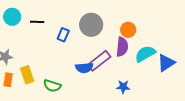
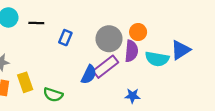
gray circle: (91, 25) -> (109, 39), moved
cyan semicircle: (145, 54) -> (157, 59), turned -140
blue triangle: (166, 63) -> (181, 50), moved
blue semicircle: (84, 68) -> (89, 75), turned -60

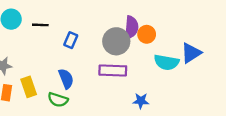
purple semicircle: (131, 51) -> (131, 27), moved
purple rectangle: (106, 67) -> (113, 70), turned 40
blue semicircle: (89, 75) -> (66, 79), moved, turned -48

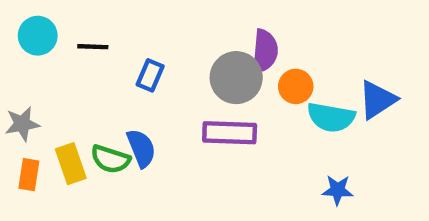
orange circle: (147, 34) -> (296, 86), moved
green semicircle: (58, 100) -> (110, 159), moved
blue star: (141, 101) -> (338, 190), moved

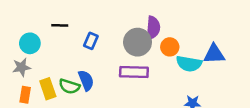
cyan circle: (38, 36) -> (30, 43), moved
blue triangle: (377, 100) -> (214, 54), turned 30

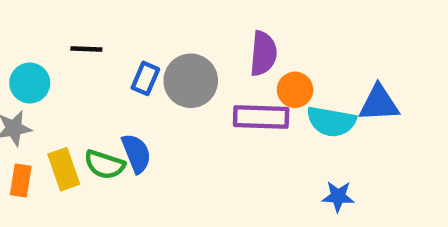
gray circle: (138, 42) -> (191, 81), moved
purple rectangle: (134, 72) -> (261, 117), moved

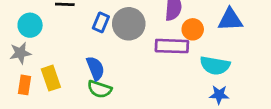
blue triangle: (379, 103) -> (230, 20), moved
cyan semicircle: (331, 122) -> (215, 65), moved
green semicircle: (105, 165) -> (100, 89), moved

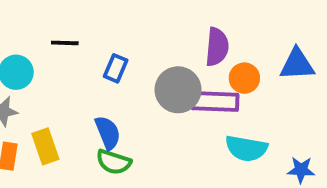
gray circle: (129, 24) -> (178, 90), moved
cyan semicircle: (215, 65) -> (246, 148), moved
blue star: (219, 95) -> (301, 170), moved

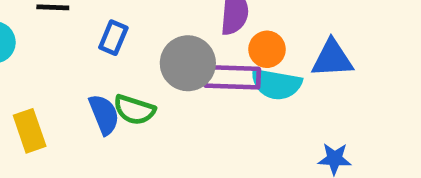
blue triangle: (297, 64) -> (332, 59), moved
cyan semicircle: (246, 148) -> (276, 84), moved
green semicircle: (114, 162) -> (134, 110), moved

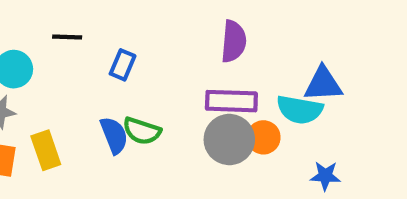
orange circle: (267, 49) -> (263, 137), moved
gray circle: (188, 63) -> (229, 140), moved
cyan semicircle: (276, 84) -> (300, 110), moved

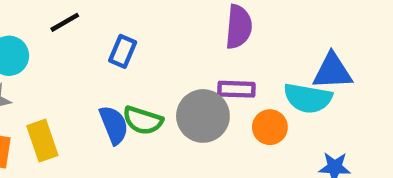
black line: (67, 37) -> (65, 22), turned -32
purple rectangle: (231, 101) -> (236, 89), size x0.7
gray circle: (229, 140) -> (203, 116), moved

